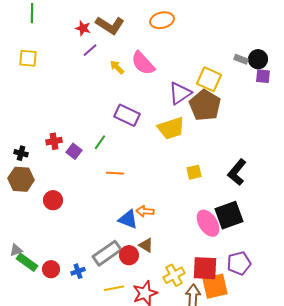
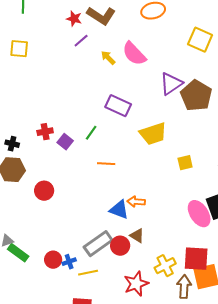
yellow square: (209, 79) -> (200, 40), moved
yellow trapezoid: (171, 128) -> (153, 134), moved
red circle: (51, 269) -> (53, 260), moved
yellow line: (114, 288) -> (88, 273), moved

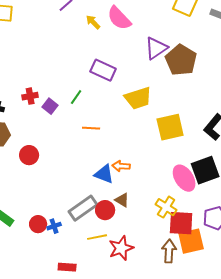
yellow square: (185, 163) -> (170, 127), size x1.8
yellow cross: (165, 266) -> (166, 207), moved, turned -30
yellow line: (88, 273) -> (97, 237), moved

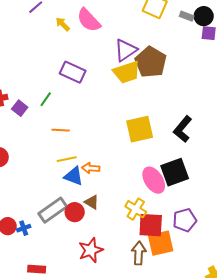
yellow trapezoid: (138, 98) -> (127, 72), moved
yellow line: (97, 237) -> (67, 159), moved

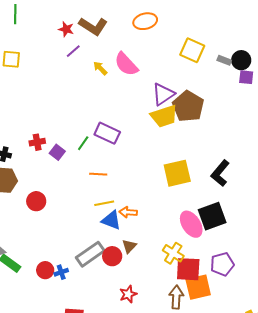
purple rectangle: (73, 72) -> (107, 133), moved
brown triangle: (92, 202) -> (129, 246), turned 42
red star: (91, 250) -> (128, 294), size x0.7

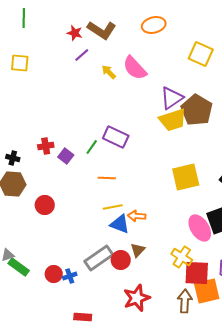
red star: (128, 294) -> (137, 298), size x1.5

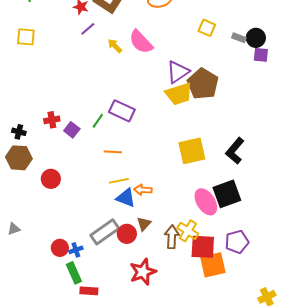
yellow square: (201, 54) -> (207, 28), size x0.7
green rectangle: (19, 267) -> (74, 273), moved, turned 30
brown arrow: (185, 301) -> (172, 237), moved

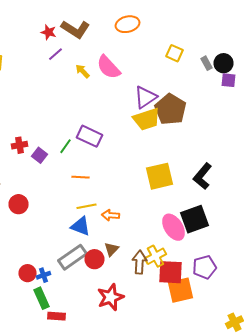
gray rectangle: (239, 38) -> (206, 63), turned 40
blue triangle: (126, 198) -> (80, 226), moved
yellow cross: (188, 231) -> (156, 256), turned 30

